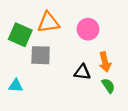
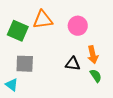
gray square: (41, 55) -> (25, 64), moved
cyan triangle: (16, 86) -> (12, 85), moved, turned 32

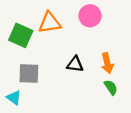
pink circle: (78, 26) -> (90, 16), moved
black triangle: (73, 64) -> (75, 64), moved

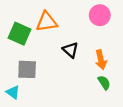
pink circle: (90, 16) -> (100, 15), moved
black triangle: (75, 64) -> (70, 50), moved, turned 35

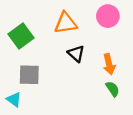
orange triangle: (47, 22) -> (66, 23), moved
green square: (19, 34) -> (21, 36), turned 30

